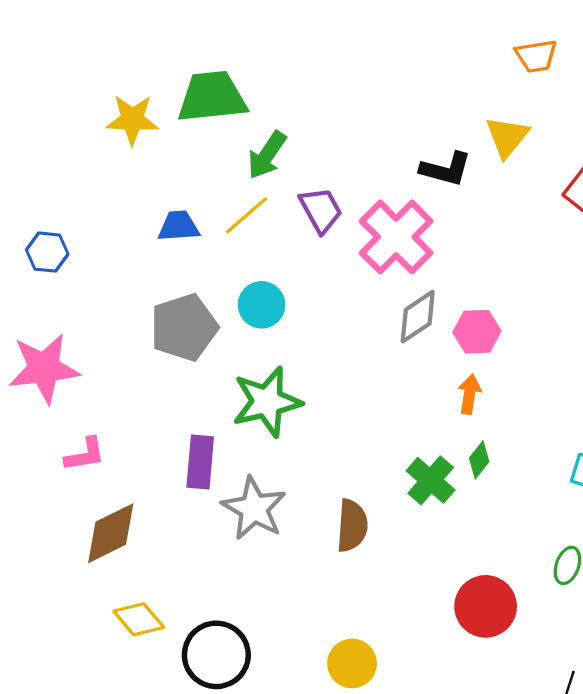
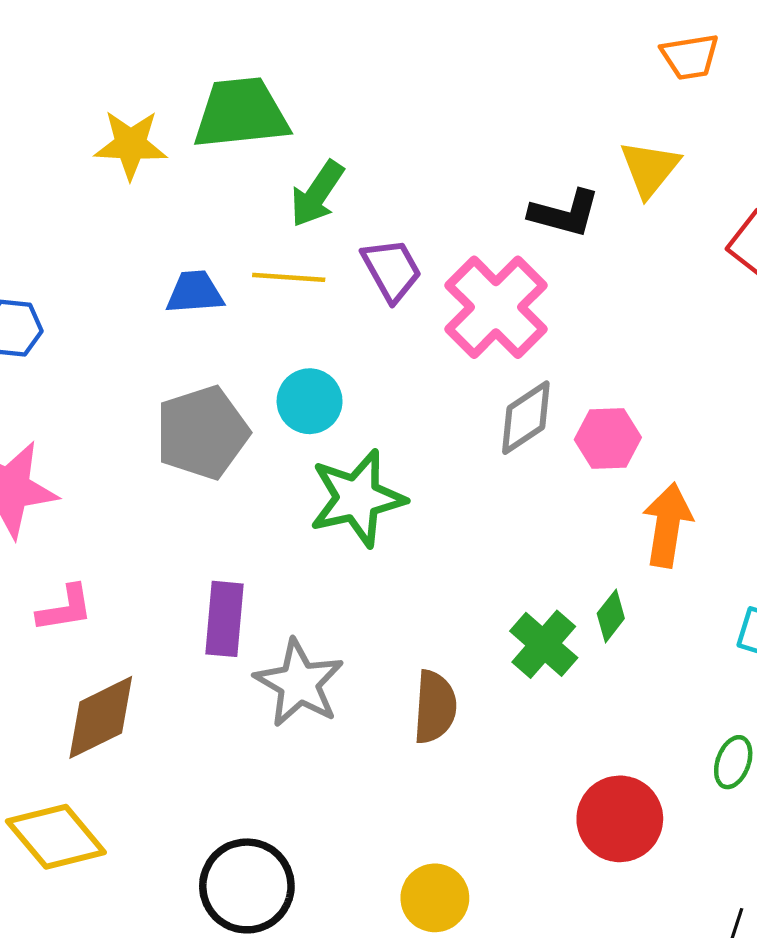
yellow line: (246, 215) -> (289, 277), turned 45
orange arrow: (469, 394) -> (668, 525), moved, size x1.5
green star: (267, 402) -> (357, 498), moved
yellow diamond: (139, 619) -> (56, 837), moved, size x1.4

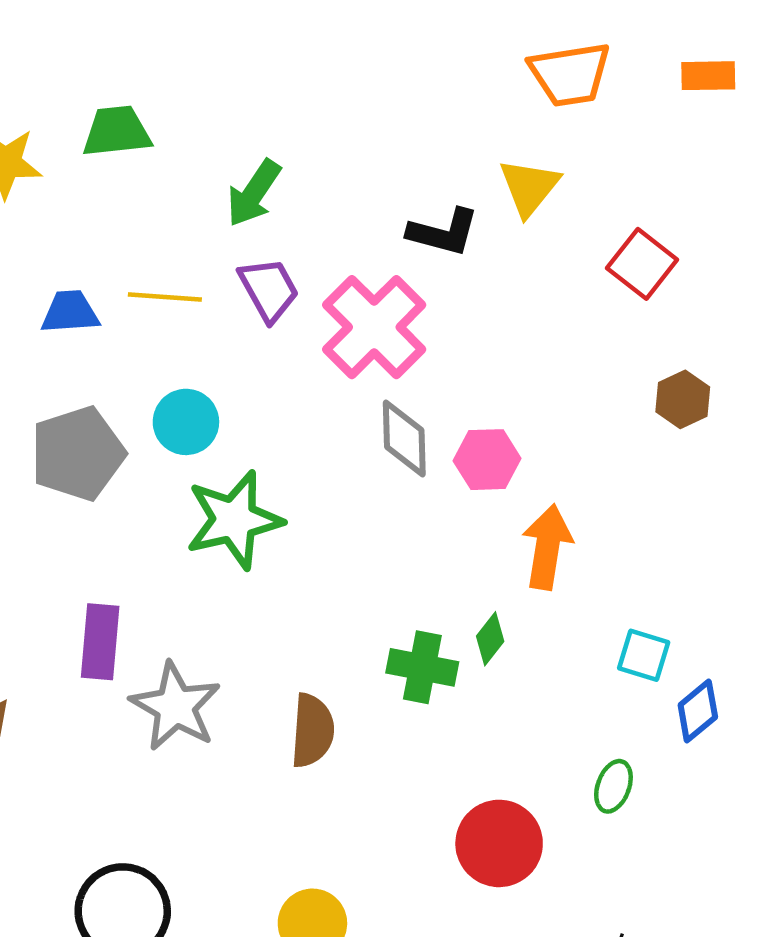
orange trapezoid: (690, 57) -> (570, 74), size x1.4
green trapezoid: (241, 113) -> (117, 131), size x0.7
green arrow: (317, 194) -> (254, 193), moved
gray diamond: (526, 418) -> (404, 439), turned -58
green cross: (544, 644) -> (422, 667), turned -30

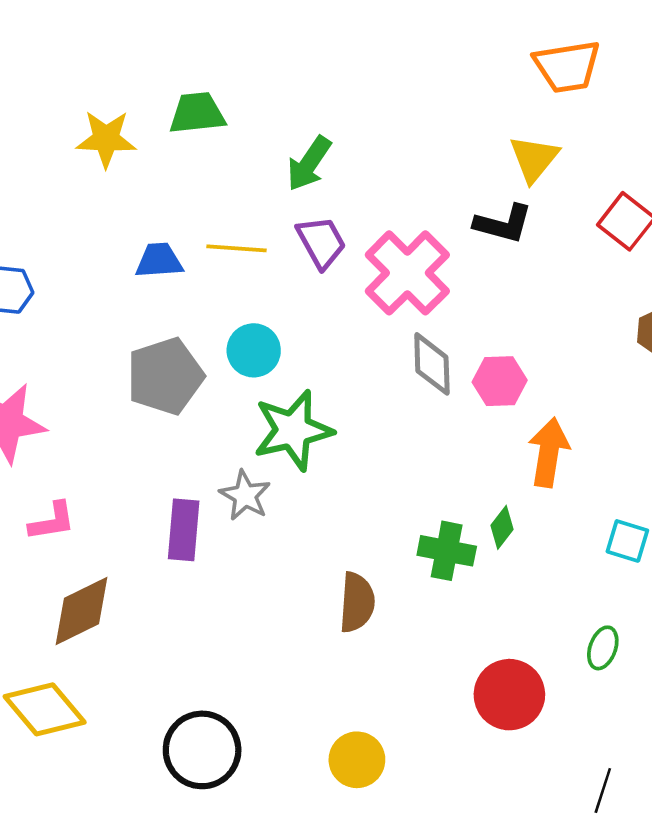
black L-shape: (443, 232) -> (503, 224), moved
gray star: (175, 706) -> (245, 495), moved, size x0.7

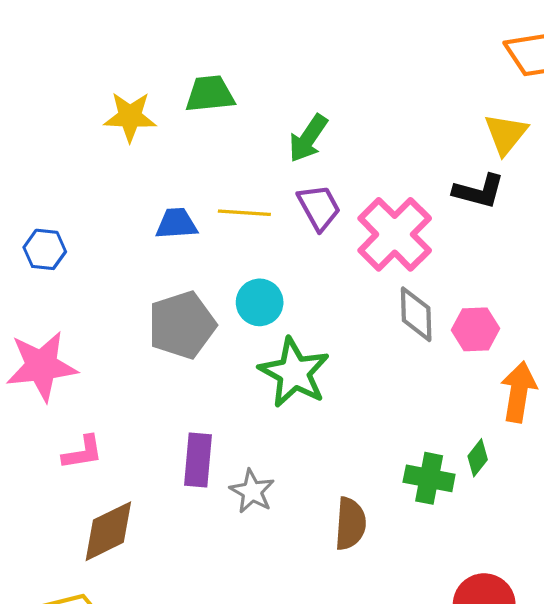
green star: (293, 430) -> (294, 373), turned -30
gray star: (245, 495) -> (252, 491), moved

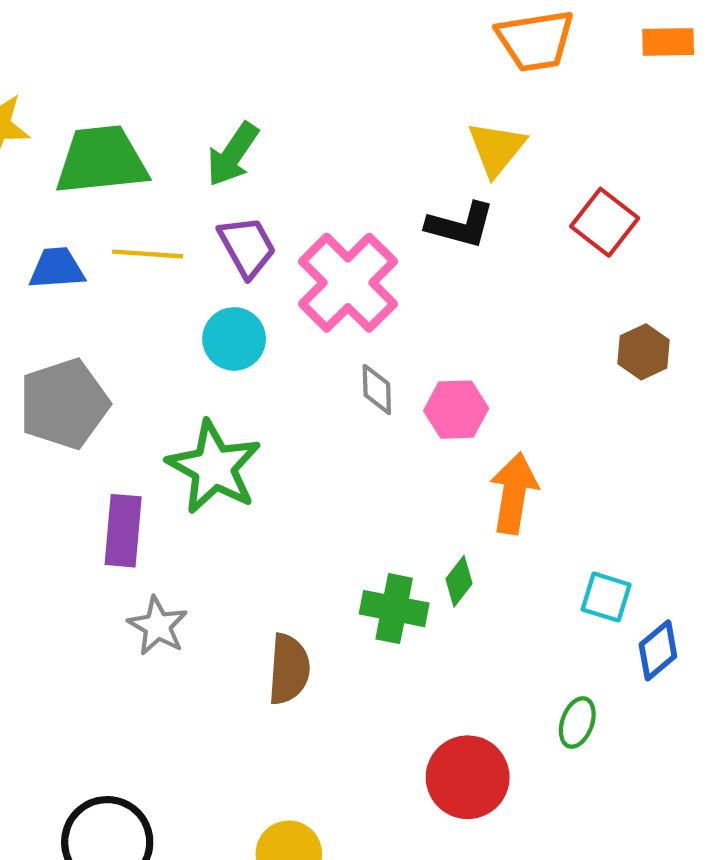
green trapezoid: (210, 94) -> (101, 160), moved, size x1.4
cyan circle: (260, 302) -> (234, 339), moved
gray diamond: (416, 314) -> (377, 389), size x0.7
purple rectangle: (198, 460) -> (123, 531), moved

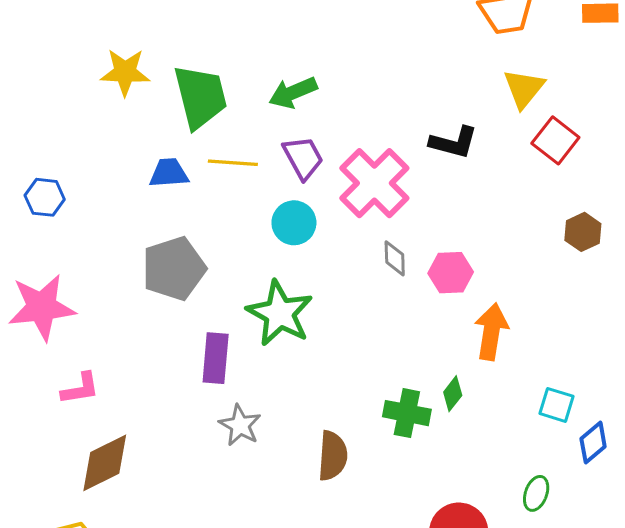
yellow triangle: (496, 149) -> (524, 88), moved
green arrow: (233, 154) -> (293, 93), turned 33
green trapezoid: (101, 160) -> (200, 97), turned 82

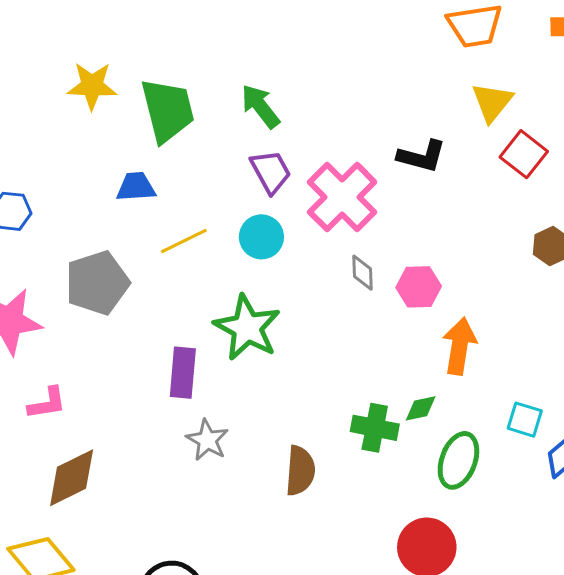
green arrow: (293, 93) -> (260, 106), turned 75
yellow line: (233, 163) -> (184, 241), moved, turned -30
gray pentagon: (174, 269) -> (97, 283), moved
green diamond: (453, 394) -> (421, 408), turned 40
green ellipse: (536, 493) -> (458, 460), moved, size x1.6

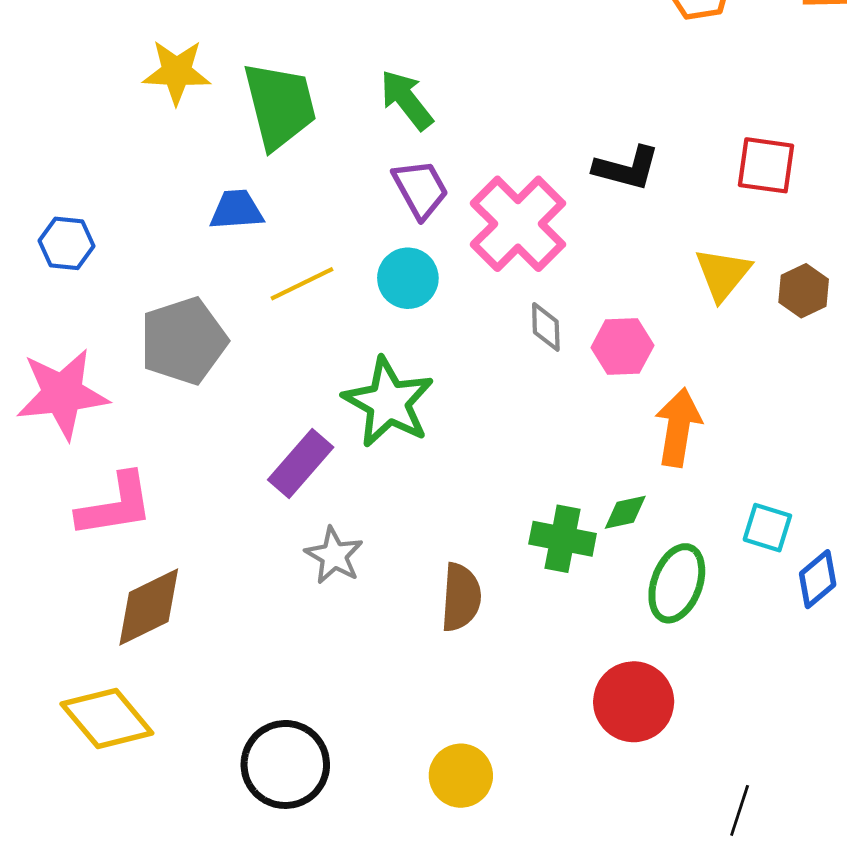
yellow triangle: (492, 102) -> (723, 274), moved
red square: (524, 154) -> (766, 165), turned -30
purple rectangle: (183, 373) -> (301, 464), turned 36
pink L-shape: (47, 403) -> (115, 505), size x1.5

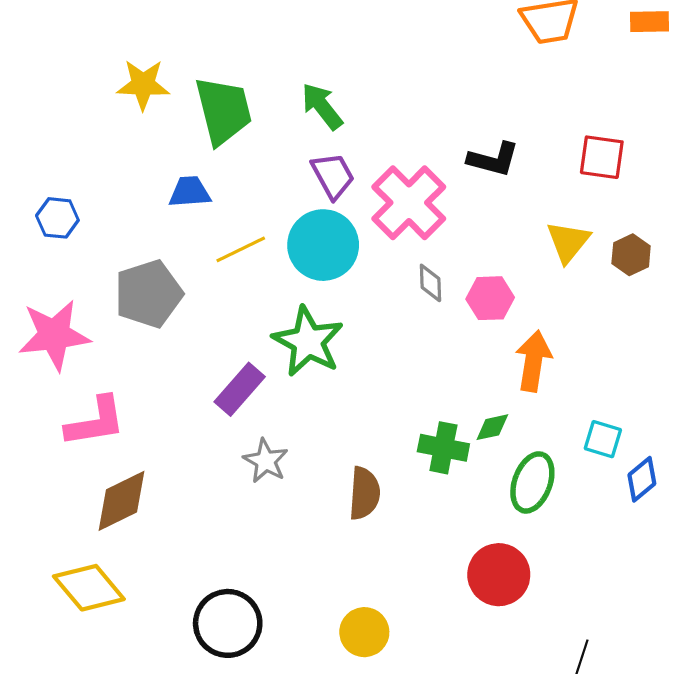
cyan circle: (408, 278) -> (323, 245), size x1.5

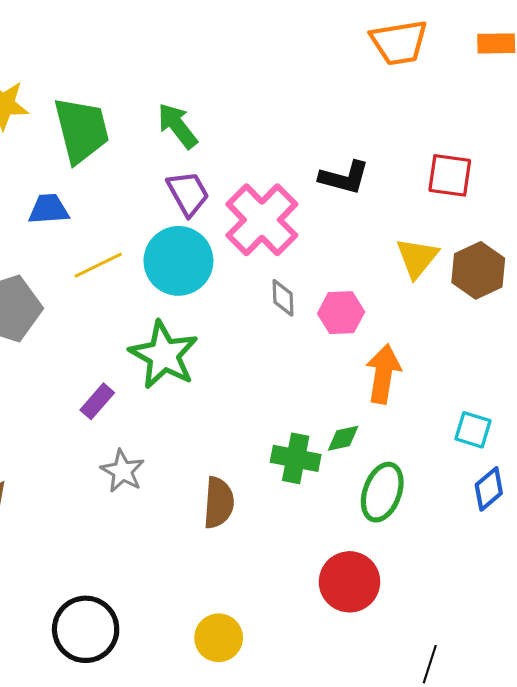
brown hexagon: (631, 255) -> (478, 270), size x1.4
purple rectangle: (240, 389) -> (97, 401), size x0.7
cyan square: (603, 439) -> (473, 430), moved

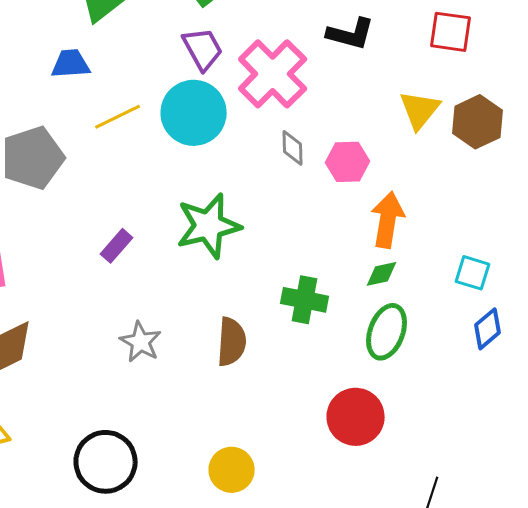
green star: (164, 355) -> (209, 226), moved, turned 30
green diamond: (343, 438) -> (382, 274), moved
gray star: (123, 471) -> (141, 342), moved

